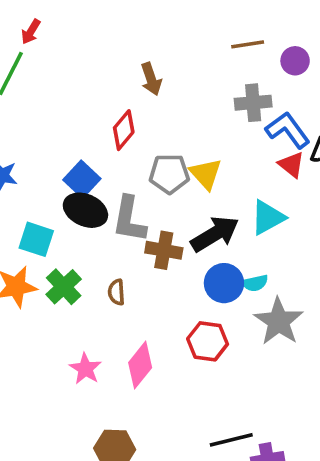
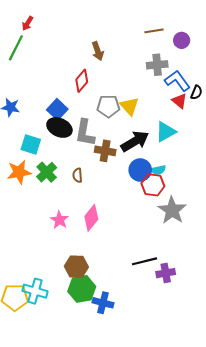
gray star: (279, 321) -> (172, 210), moved
red hexagon: (208, 341) -> (153, 185), moved

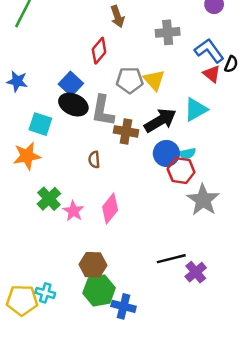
gray cross: (157, 65) -> (168, 32), moved
green cross: (47, 172) -> (49, 199), moved
purple cross: (166, 273) -> (196, 272), turned -30
cyan cross: (35, 291) -> (45, 293), size x0.7

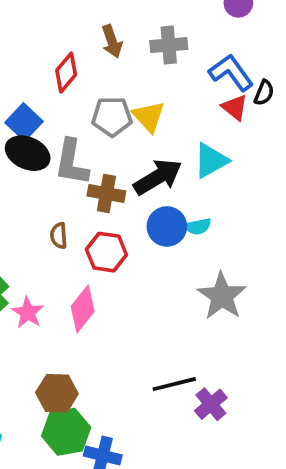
brown arrow: (117, 16) -> (112, 41), moved
red hexagon: (181, 171) -> (106, 252), moved

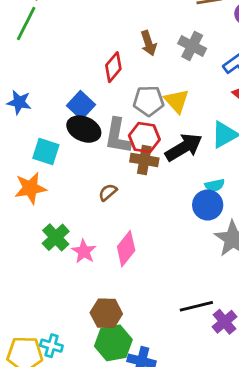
gray cross: (169, 45) -> (192, 46), turned 32
blue circle: (167, 226) -> (208, 205), moved
brown semicircle: (59, 236) -> (108, 192), turned 54
red hexagon: (106, 252) -> (144, 137), moved

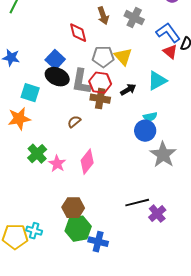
red diamond: (113, 67) -> (78, 33), turned -55
black arrow: (184, 147) -> (128, 90), size x0.6

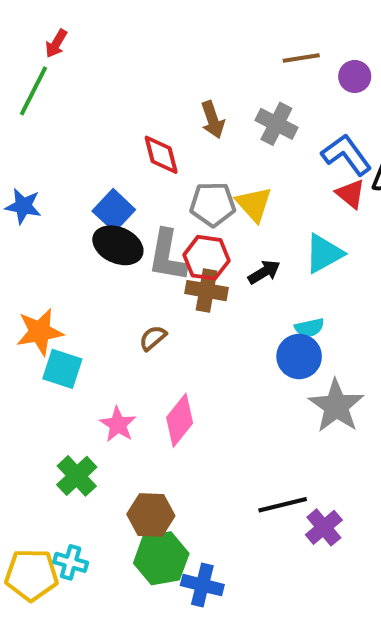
cyan square: (30, 93) -> (62, 369), moved
green cross: (37, 154) -> (77, 476), moved

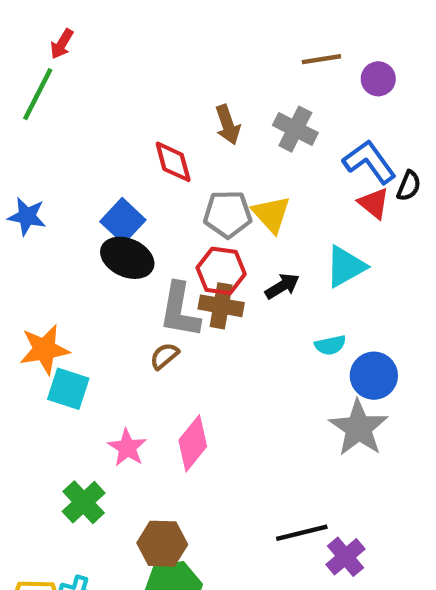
gray L-shape: (167, 256) -> (180, 310), moved
blue circle: (299, 356) -> (374, 376), moved

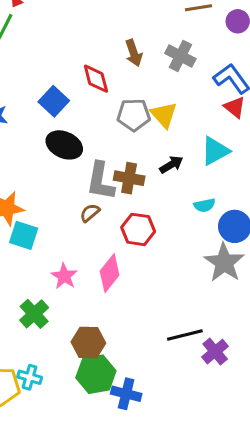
blue square: (123, 221) -> (54, 101), moved
red hexagon: (221, 271) -> (138, 229), moved

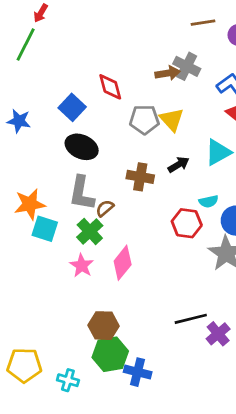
brown arrow: (134, 53) -> (168, 73), moved, turned -80
gray L-shape: (100, 181) -> (82, 193), moved
red hexagon: (138, 229) -> (187, 223), moved
green cross: (34, 314) -> (90, 231), moved
cyan cross: (30, 377) -> (68, 380), moved

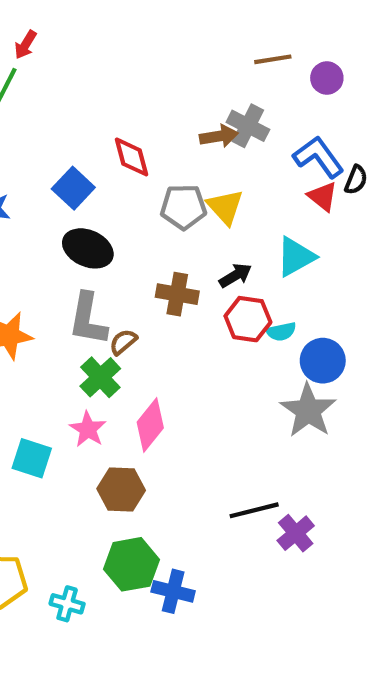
red hexagon: (187, 223) -> (248, 319), moved
cyan square: (45, 229) -> (32, 458), moved
brown hexagon: (103, 326) -> (121, 489), moved

